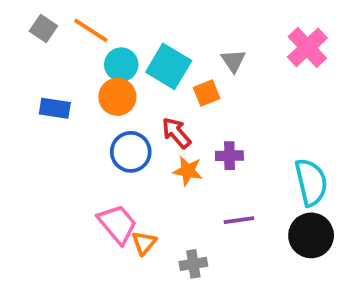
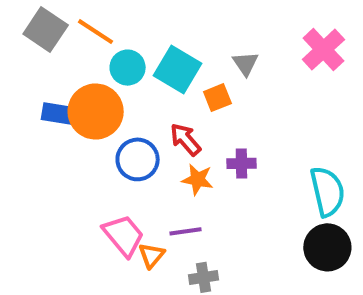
gray square: (43, 28) -> (46, 30), size x1.5
orange circle: (117, 97) -> (96, 111), moved, size x1.4
purple line: (239, 220) -> (185, 231), moved

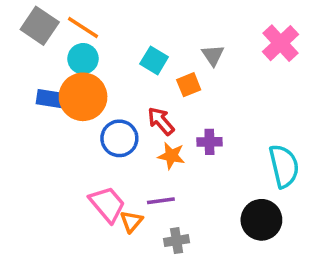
cyan circle: (128, 68) -> (83, 59), moved
cyan square: (178, 70) -> (154, 60), size x0.7
black circle: (327, 247) -> (261, 220), moved

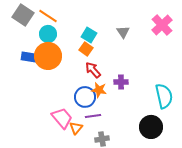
orange square: (189, 85) -> (86, 49), moved, turned -32
blue circle: (119, 138) -> (85, 97), moved

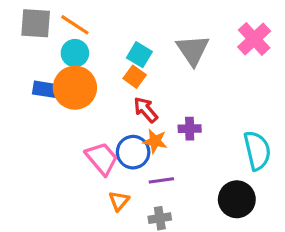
gray square: (23, 15) -> (36, 23), turned -30
gray triangle: (123, 32) -> (193, 50), size x1.6
purple line: (93, 116) -> (161, 180), moved
pink trapezoid: (62, 118) -> (102, 158), moved

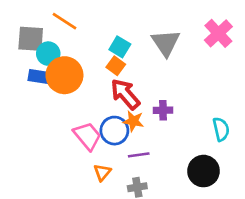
gray square: (36, 23) -> (31, 39), moved
cyan circle: (75, 53) -> (48, 54), moved
red arrow: (146, 110) -> (125, 94), size x1.4
cyan semicircle: (257, 151) -> (221, 129), size x0.7

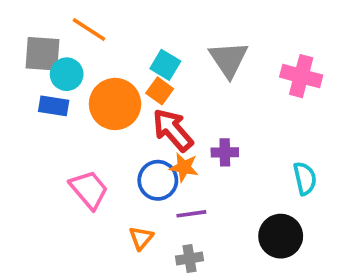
pink cross: (218, 33) -> (301, 76), moved, turned -32
orange circle: (64, 75) -> (115, 104), moved
pink trapezoid: (87, 136) -> (89, 190), moved

